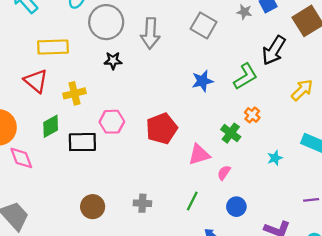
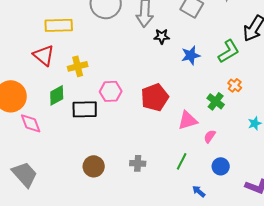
black star: (113, 61) -> (162, 36), moved

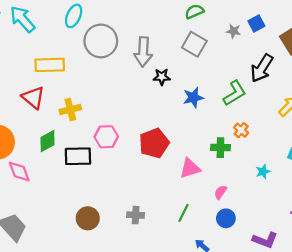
green cross: (216, 101) -> (220, 148), turned -36
pink semicircle: (210, 136) -> (220, 192), moved

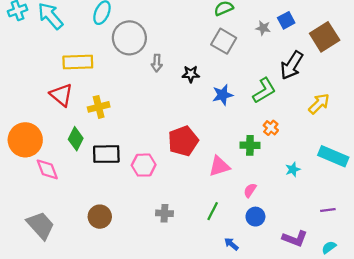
gray arrow: (143, 52) -> (157, 63), moved, size x0.6
pink hexagon: (106, 137) -> (144, 165), moved
green diamond: (47, 141) -> (76, 139), turned -35
brown circle: (88, 218) -> (100, 217), moved

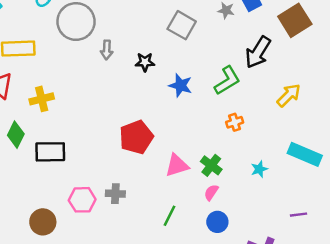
blue star: (223, 95) -> (181, 85), turned 30
orange cross: (271, 128) -> (235, 122), turned 32
green cross: (250, 145) -> (211, 165), moved, turned 36
pink hexagon: (144, 165) -> (82, 200), moved
gray cross: (164, 213) -> (115, 194), moved

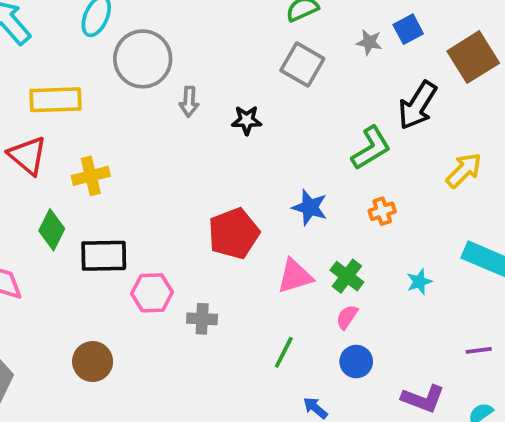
blue star: (181, 85) -> (310, 207), moved
pink hexagon: (82, 200) -> (152, 293), moved

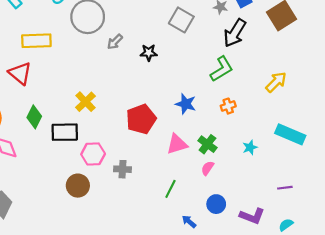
gray arrow: (189, 102) -> (115, 42), turned 42
black arrow: (417, 105) -> (235, 33), moved
yellow cross: (91, 176) -> (85, 102), moved, turned -30
brown circle: (93, 362) -> (78, 186), moved
blue circle: (356, 362) -> (216, 204), moved

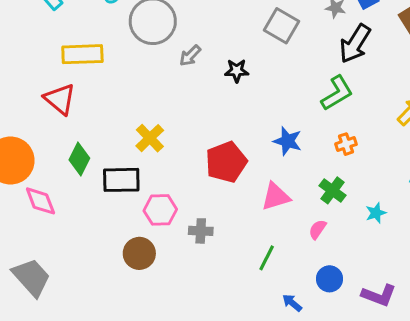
green cross: (207, 144) -> (332, 190), moved
cyan star: (250, 147) -> (376, 213), moved

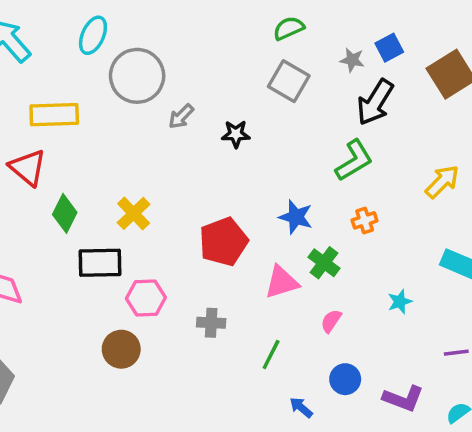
green diamond: (79, 159) -> (65, 213), moved
green cross: (332, 190) -> (324, 263), moved
gray cross: (201, 231) -> (211, 323), moved

